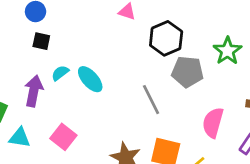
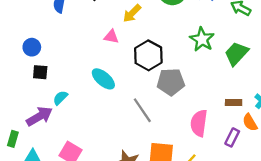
green star: (227, 51) -> (202, 39), moved
cyan ellipse: (90, 79) -> (103, 79), moved
purple arrow: (34, 91) -> (39, 116), turned 56

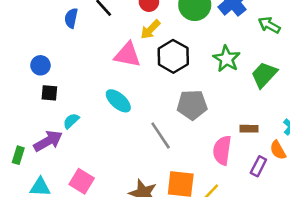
pink triangle: (111, 37) -> (127, 55), size x1.6
black hexagon: (148, 55) -> (173, 56), moved
brown rectangle: (234, 103) -> (249, 129), moved
green rectangle: (13, 139) -> (18, 155), moved

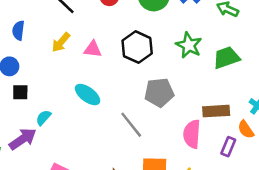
blue semicircle: (71, 18) -> (18, 30), moved
yellow arrow: (150, 30) -> (61, 42), moved
pink triangle: (127, 55) -> (93, 49), size x0.7
green trapezoid: (264, 75) -> (226, 58), turned 32
brown rectangle: (249, 129) -> (216, 111), size x1.5

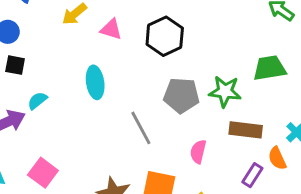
green star: (189, 45) -> (225, 91), moved, turned -30
cyan ellipse: (88, 95) -> (95, 82), turned 35
pink semicircle: (192, 134) -> (198, 152), moved, size x0.7

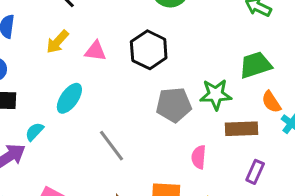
cyan ellipse: (95, 82) -> (69, 98), moved, turned 52
gray line: (141, 128) -> (112, 146), moved
orange semicircle: (277, 158) -> (271, 102), moved

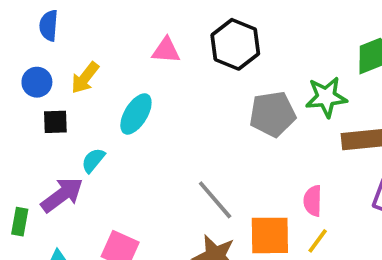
yellow arrow: (57, 42) -> (85, 78), moved
gray line: (112, 146) -> (215, 200), moved
pink semicircle: (199, 157) -> (313, 201), moved

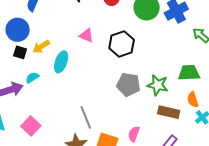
yellow arrow: (85, 78) -> (41, 47), moved
blue circle: (37, 82) -> (18, 30), size x1.5
cyan ellipse: (136, 114) -> (61, 62), turned -30

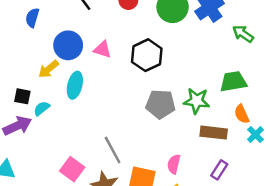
blue circle: (18, 30) -> (68, 45), moved
black square: (20, 52) -> (22, 96), moved
pink square: (31, 126) -> (72, 169), moved

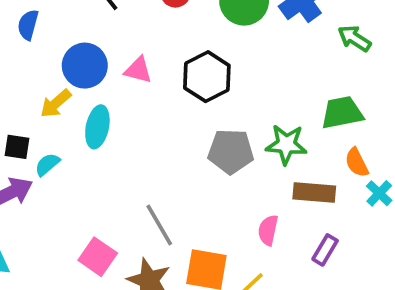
pink semicircle: (174, 164) -> (268, 230), moved

